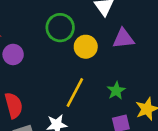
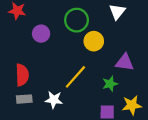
purple triangle: (123, 39) -> (125, 62), moved
purple circle: (13, 54) -> (41, 34), moved

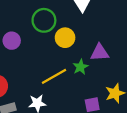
yellow line: (75, 77) -> (54, 76), turned 30
green star: (110, 84) -> (80, 67), moved

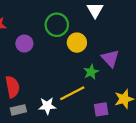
purple triangle: (100, 53) -> (110, 58), turned 48
yellow line: (54, 76) -> (72, 93), moved

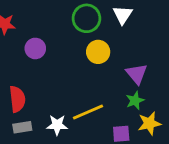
green circle: (57, 25) -> (86, 18), moved
green star: (91, 72) -> (135, 101), moved

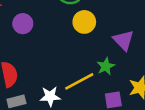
green star: (135, 101) -> (106, 66), moved

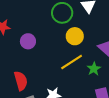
yellow line: (79, 81) -> (72, 62), moved

